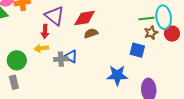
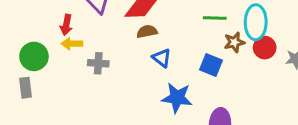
green line: (147, 18) -> (215, 18), moved
red arrow: (45, 31) -> (66, 25), moved
blue triangle: (71, 56) -> (162, 58), moved

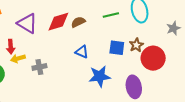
brown semicircle: (147, 32) -> (78, 22), moved
brown star: (234, 42) -> (136, 45), moved
red circle: (265, 48) -> (153, 58), moved, size x1.5

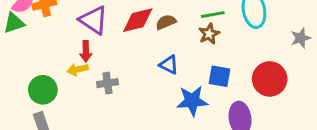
brown star: (136, 45) -> (209, 34), moved
red arrow: (11, 47) -> (86, 51), moved
blue square: (117, 48) -> (219, 76), moved

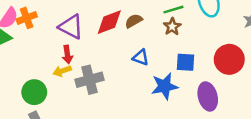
gray cross: (108, 83) -> (89, 80), size x1.5

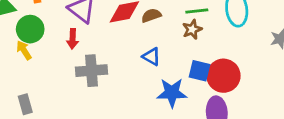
red circle: (229, 59) -> (223, 76), moved
yellow arrow: (62, 71) -> (24, 50), moved, turned 66
green circle: (34, 92) -> (30, 29), moved

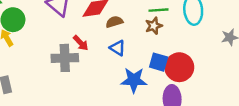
brown semicircle: (151, 15) -> (114, 22), moved
red arrow: (73, 39) -> (81, 43), moved, turned -49

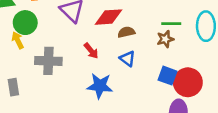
gray cross: (65, 58) -> (48, 61), moved
blue star: (134, 80) -> (100, 86), moved

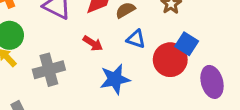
blue square: (168, 76) -> (187, 44), turned 30
red circle: (188, 82) -> (170, 60), moved

